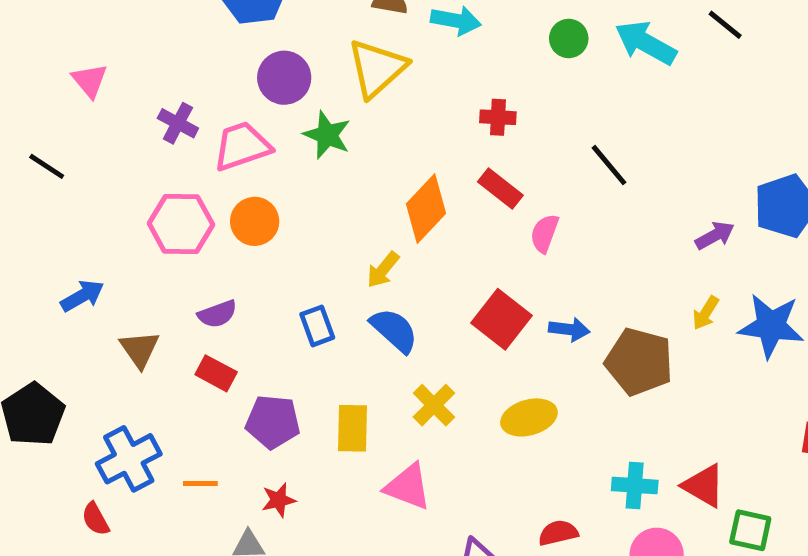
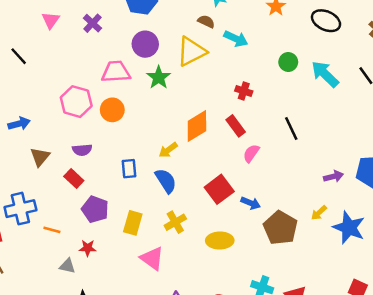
purple cross: (178, 123) -> (93, 23), moved

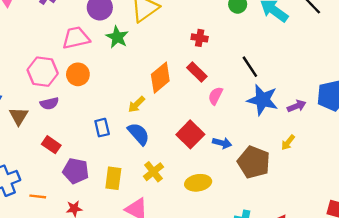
purple semicircle: (82, 150) -> (49, 103), moved
brown triangle: (40, 157) -> (19, 116), moved
blue star: (349, 228) -> (263, 100), moved

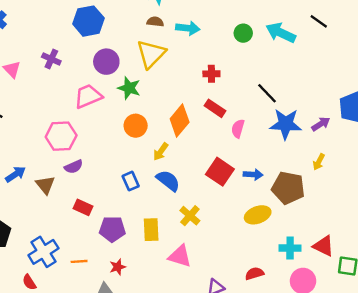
orange circle: (78, 74) -> (136, 126), moved
yellow ellipse: (198, 183) -> (258, 215), moved

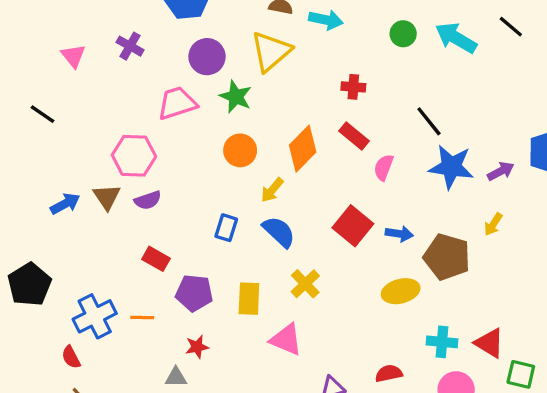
blue rectangle: (131, 181) -> (226, 228), turned 36
brown triangle: (45, 185) -> (107, 197), moved
orange line: (79, 261) -> (142, 317), moved

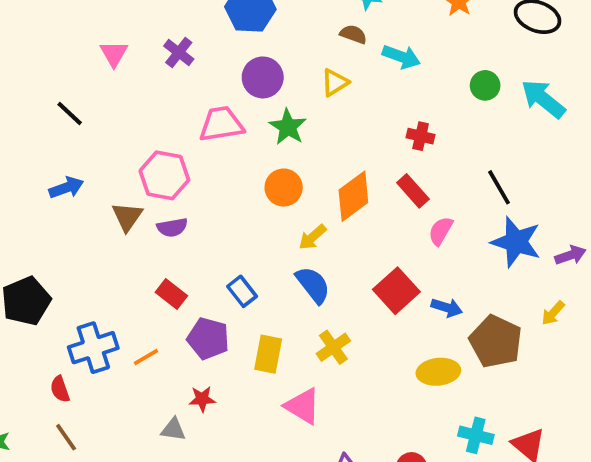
yellow triangle: (271, 51) -> (335, 82), size x0.6
blue arrow: (65, 204) -> (66, 188), moved
blue rectangle: (226, 228) -> (242, 291), moved, turned -64
orange line: (142, 317) -> (146, 357), turned -40

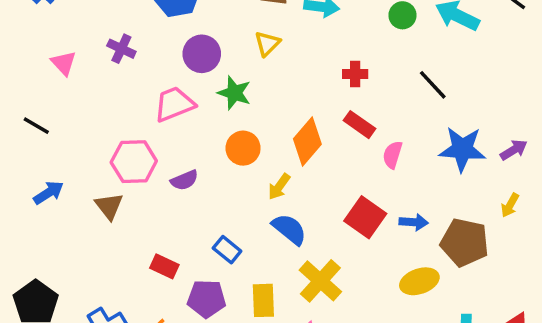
black line: (499, 187) -> (433, 85), moved
purple semicircle: (172, 227) -> (184, 180), moved
yellow cross: (333, 347) -> (320, 281), size x1.4

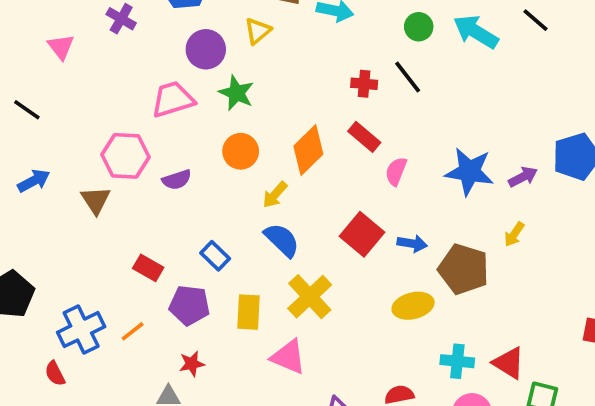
yellow triangle: (267, 44) -> (258, 31), moved
purple cross: (121, 49) -> (121, 19), moved
black line: (433, 85) -> (408, 77), moved

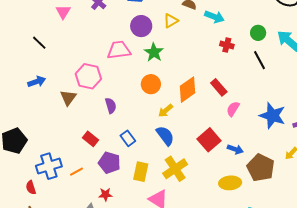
black line: (408, 77) -> (260, 60), moved
red cross: (364, 84) -> (227, 45), moved
purple semicircle: (177, 180) -> (111, 106), moved, turned -98

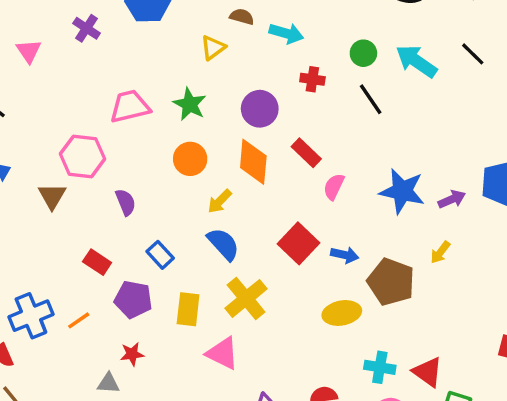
purple circle: (141, 26) -> (260, 109), moved
orange diamond: (188, 90) -> (253, 162), turned -44

